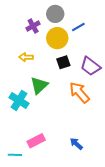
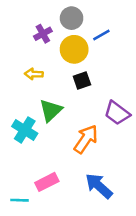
purple trapezoid: (90, 66) -> (117, 113), moved
orange arrow: (79, 92) -> (86, 139), moved, turned 75
blue arrow: (76, 144) -> (99, 186), size x1.6

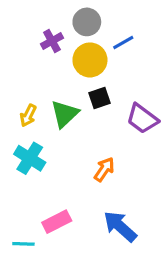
yellow arrow: (34, 74) -> (28, 115), moved, turned -66
green triangle: (51, 110) -> (65, 114), moved
purple trapezoid: (117, 113) -> (142, 119), moved
orange arrow: (86, 139) -> (104, 169), size x0.7

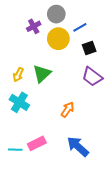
black square: (99, 98) -> (89, 48), moved
cyan line: (23, 244) -> (15, 150), moved

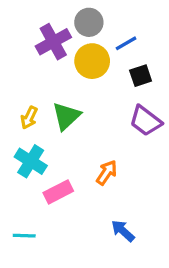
purple cross: (34, 26) -> (53, 42), size x1.5
pink rectangle: (37, 143) -> (58, 192), moved
blue arrow: (78, 146) -> (123, 231), size x0.7

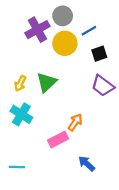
pink rectangle: (58, 192) -> (58, 140), moved

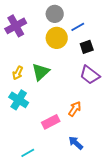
purple cross: (37, 30) -> (16, 26), moved
orange arrow: (75, 122) -> (75, 109), moved
cyan line: (17, 167) -> (28, 153), moved, turned -32

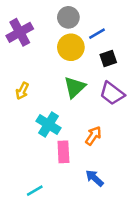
green triangle: (41, 72) -> (75, 87), moved
cyan cross: (19, 100) -> (48, 125), moved
pink rectangle: (51, 122) -> (63, 152), turned -66

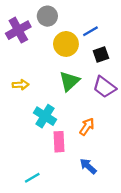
gray circle: (68, 17) -> (47, 16), moved
yellow arrow: (22, 91) -> (21, 85), turned -119

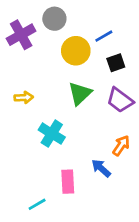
orange arrow: (87, 127) -> (121, 146), moved
pink rectangle: (59, 142) -> (68, 182), moved
blue arrow: (88, 166) -> (101, 168), moved

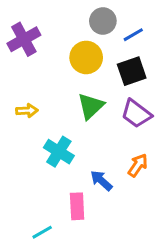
gray circle: (54, 19) -> (103, 21), moved
blue line: (104, 36) -> (133, 35), moved
black square: (116, 63) -> (132, 71), size x1.4
blue arrow: (101, 168) -> (101, 181), moved

